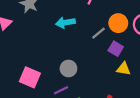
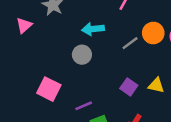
purple square: (116, 49) -> (129, 87), moved
gray circle: (68, 68) -> (82, 55), moved

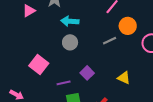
cyan arrow: (93, 29) -> (70, 21), moved
orange circle: (153, 33) -> (128, 26), moved
purple square: (129, 87) -> (87, 73), moved

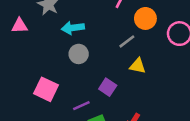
pink triangle: (29, 11) -> (20, 26), turned 40
yellow triangle: (124, 78) -> (138, 66), moved

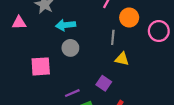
gray line: (127, 41) -> (113, 37), turned -48
purple square: (108, 87) -> (104, 83), moved
pink square: (46, 89) -> (41, 66), moved, turned -30

